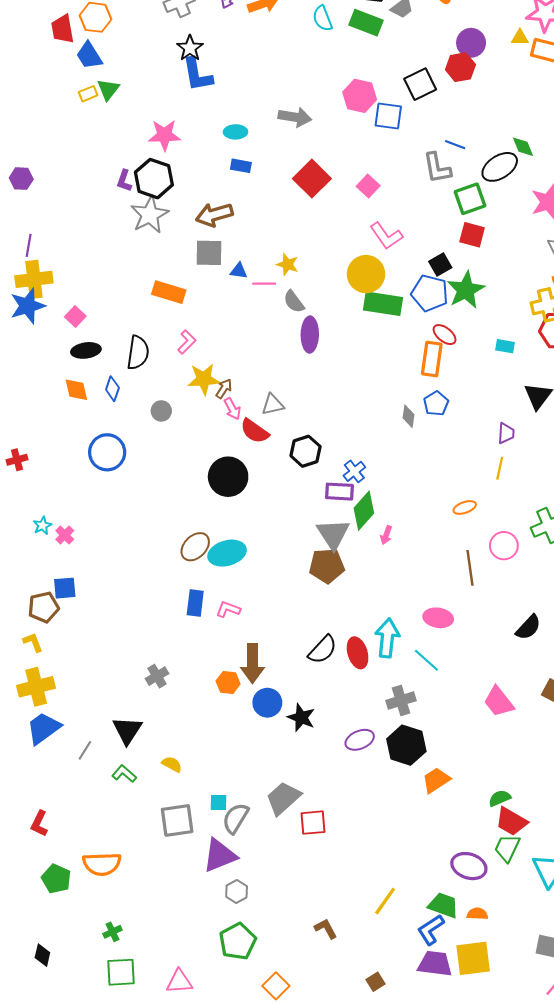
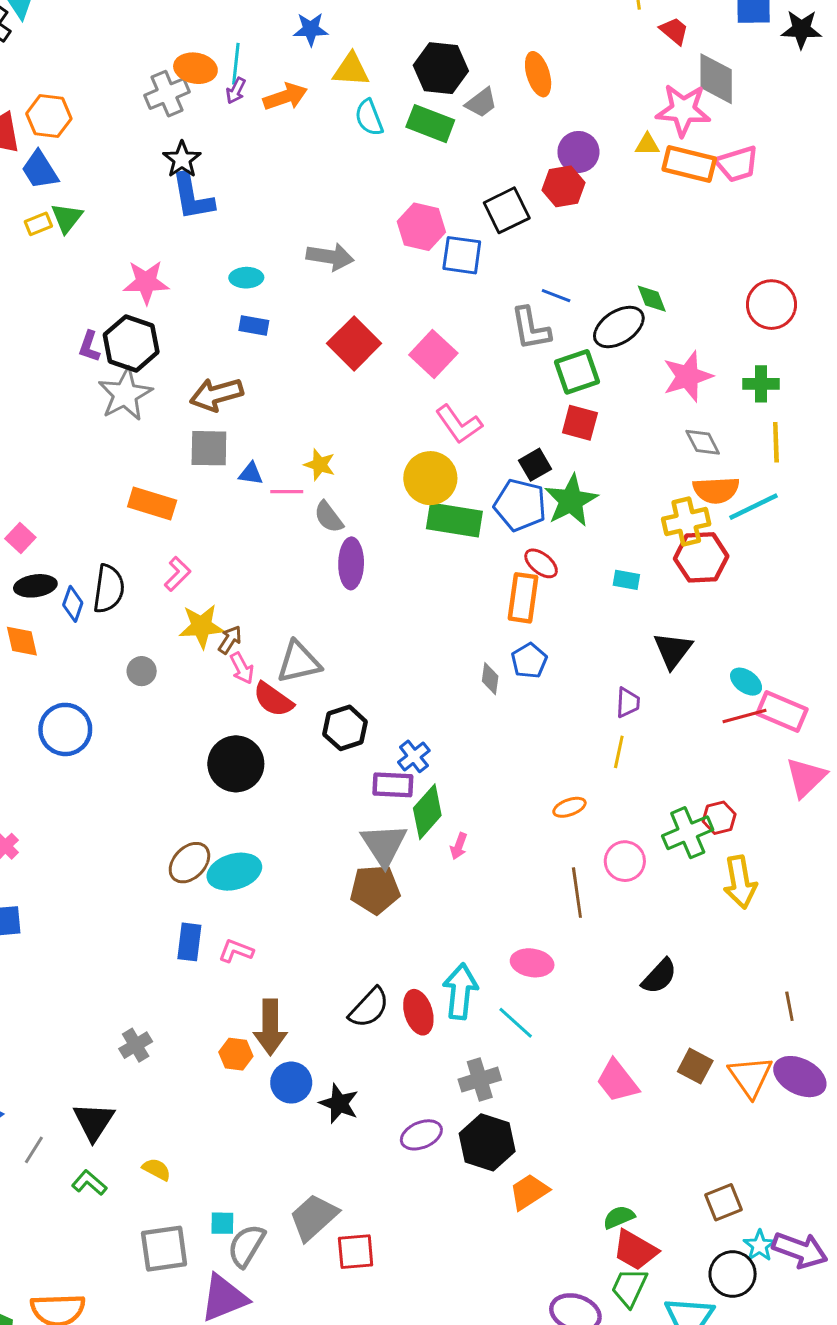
pink square: (368, 186) -> (433, 354), size x1.4
blue diamond: (112, 389) -> (73, 604), moved
gray triangle: (273, 405) -> (299, 662), size x1.4

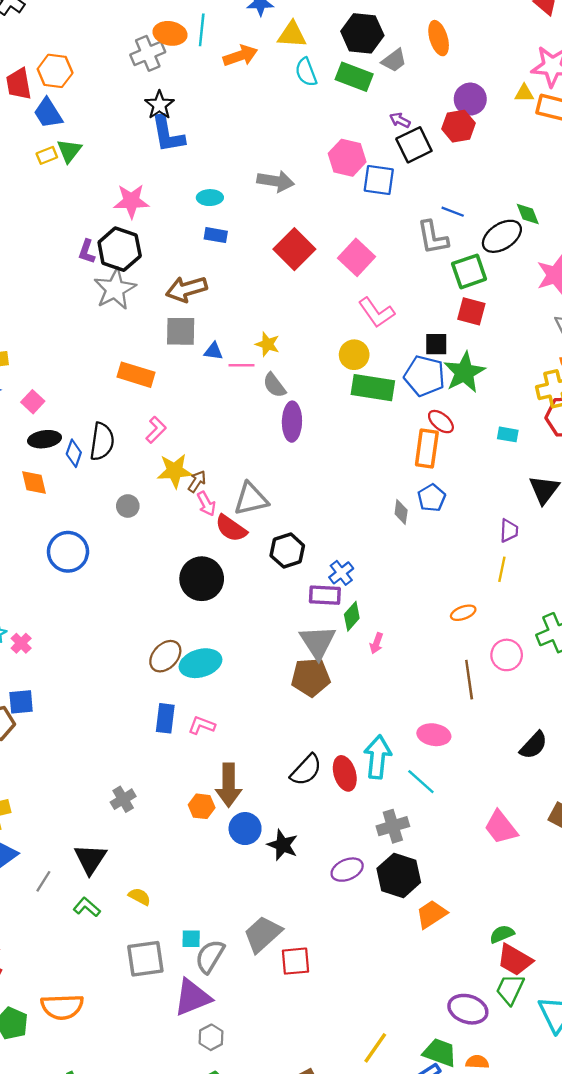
purple arrow: (236, 91) -> (400, 120), moved, turned 90
black square: (535, 465) -> (436, 344), turned 30
yellow circle: (430, 478) -> (354, 355), size x0.7
green diamond: (427, 812) -> (352, 616), size x0.7

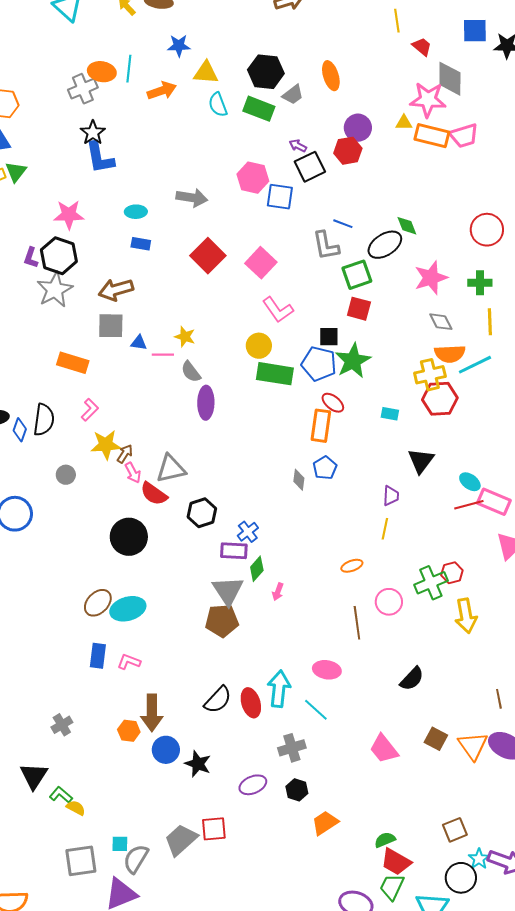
black hexagon: (399, 875) -> (297, 790), size x0.6
green L-shape: (87, 907) -> (61, 795), moved
red square: (295, 961) -> (214, 829), moved

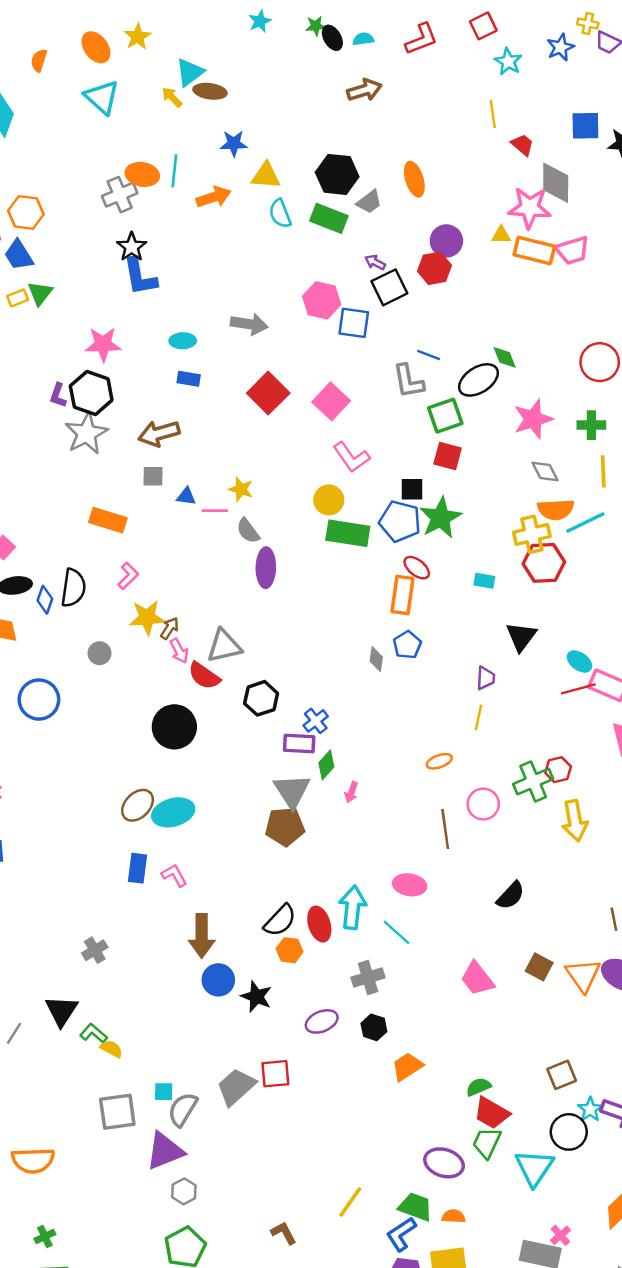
gray square: (111, 326) -> (153, 476), size x0.7
pink L-shape: (129, 662) -> (174, 875), turned 40
orange hexagon: (129, 731) -> (290, 950), moved

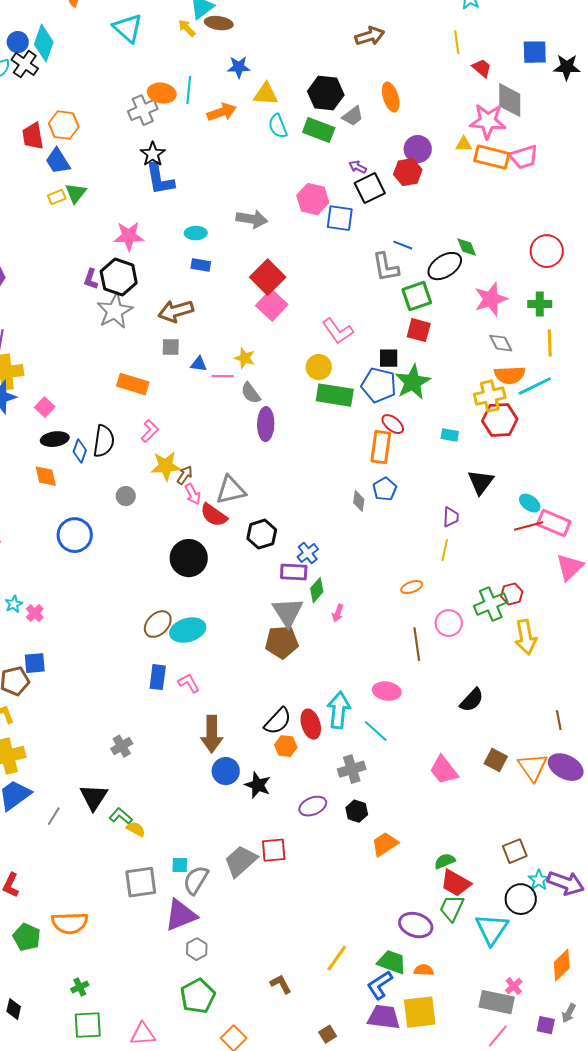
brown arrow: (364, 90) -> (370, 36), moved
pink square: (331, 401) -> (272, 305), moved

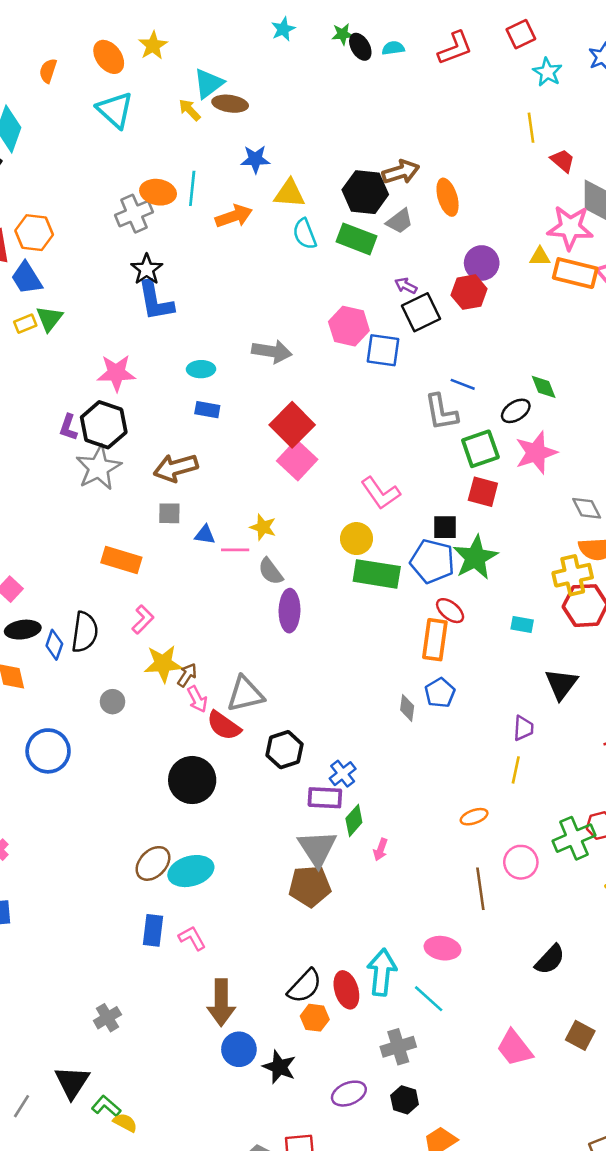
brown arrow: (370, 36) -> (401, 172), moved
black ellipse: (445, 266) -> (516, 411), size x0.7
pink star: (491, 299) -> (536, 453), moved

